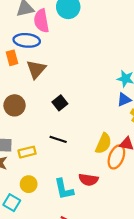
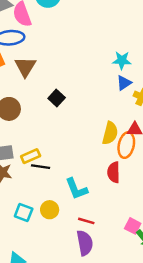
black line: (58, 139) -> (41, 167), moved
red semicircle: (88, 180) -> (114, 172), moved, turned 90
yellow circle: (29, 184) -> (50, 210), moved

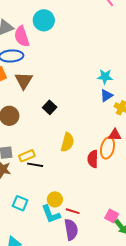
yellow semicircle: (110, 133) -> (67, 142), moved
red semicircle: (114, 172) -> (93, 159), moved
cyan L-shape: (76, 189) -> (51, 214), moved
yellow circle: (50, 210) -> (55, 199), moved

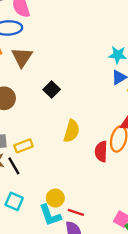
black line: (35, 165) -> (14, 166), moved, turned 49

